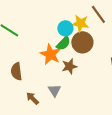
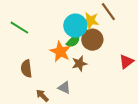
cyan circle: (65, 28) -> (75, 26), size x1.5
gray triangle: (54, 90) -> (64, 88), turned -32

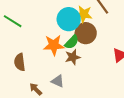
green semicircle: (73, 41) -> (72, 42), moved
orange star: (60, 52) -> (54, 45), turned -30

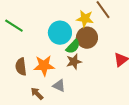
cyan circle: (69, 19) -> (60, 33), moved
orange star: (54, 45) -> (44, 66), moved

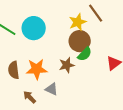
yellow star: (85, 19) -> (78, 22), turned -30
cyan circle: (60, 33) -> (34, 28), moved
green semicircle: (73, 47) -> (85, 54), moved

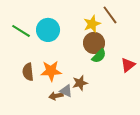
brown star: (67, 65) -> (80, 83), moved
brown arrow: (30, 97) -> (56, 96), moved, turned -56

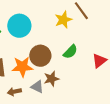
brown circle: (94, 43) -> (40, 56), moved
brown arrow: (56, 96) -> (14, 92), moved

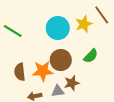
cyan circle: (19, 26) -> (58, 28), moved
gray triangle: (37, 87) -> (58, 91), turned -32

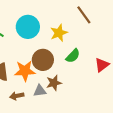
yellow star: (84, 24) -> (59, 33), moved
cyan circle: (58, 28) -> (28, 27), moved

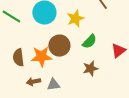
brown star: (54, 83) -> (90, 69), moved
gray triangle: (40, 91) -> (53, 85), moved

